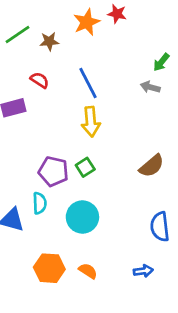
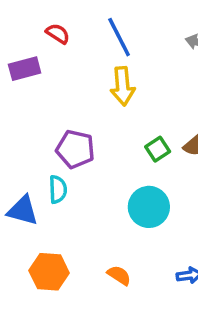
green square: (85, 167) -> (158, 149), moved
cyan circle: (82, 217) -> (149, 207), moved
orange hexagon: (49, 268) -> (49, 272), moved

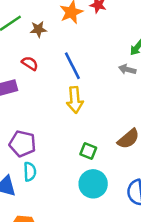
purple pentagon: (75, 149) -> (23, 144), moved
green square: (158, 149) -> (88, 151), moved, turned -35

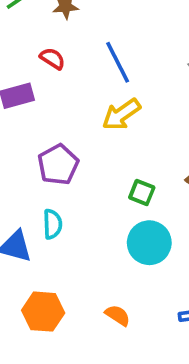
yellow arrow: (75, 100) -> (121, 114), turned 60
purple pentagon: (23, 144) -> (58, 165), moved, turned 30

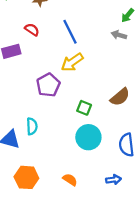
purple pentagon: (58, 165) -> (48, 85), moved

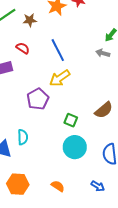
blue arrow: (113, 180) -> (98, 186), turned 40

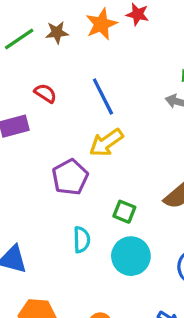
brown star: (30, 20) -> (57, 32), moved
cyan semicircle: (23, 137) -> (82, 240), moved

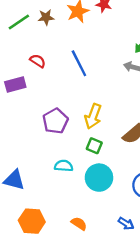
yellow arrow: (106, 143) -> (93, 116), moved, turned -35
cyan semicircle: (82, 240) -> (64, 166), turned -84

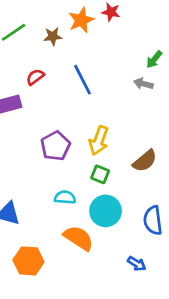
brown star: (46, 17) -> (53, 36), moved
red semicircle: (38, 61) -> (35, 77), turned -70
orange semicircle: (79, 224) -> (78, 238), moved, size x1.6

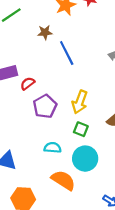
brown star: (53, 36) -> (45, 32), moved
red semicircle: (35, 77) -> (28, 84), moved

